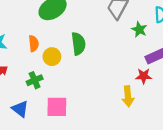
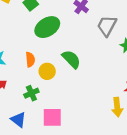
green semicircle: (78, 44) -> (71, 59), turned -36

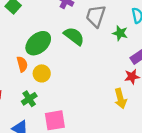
green ellipse: (47, 27) -> (38, 43), moved
green semicircle: (71, 59) -> (74, 36), moved

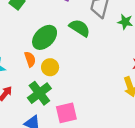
green cross: (29, 99) -> (39, 93), size x1.5

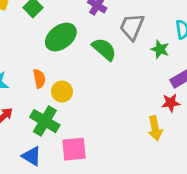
green ellipse: (45, 37) -> (61, 37), moved
green cross: (39, 93) -> (45, 121), turned -30

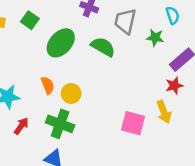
pink square: (74, 149) -> (133, 123), moved, turned 30

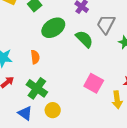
yellow circle: (71, 93) -> (53, 110), moved
pink square: (133, 123) -> (94, 83), moved

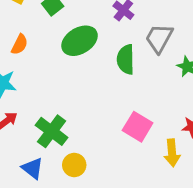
green semicircle: (84, 39) -> (126, 59), turned -138
orange semicircle: (35, 57) -> (20, 44), moved, turned 32

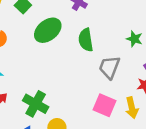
gray trapezoid: (159, 38) -> (109, 67), moved
pink square: (138, 127) -> (105, 105), moved

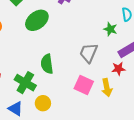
green semicircle: (86, 40) -> (47, 64), moved

